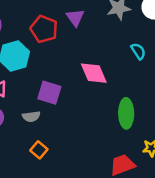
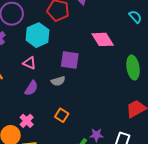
orange square: (39, 150) -> (62, 115), moved

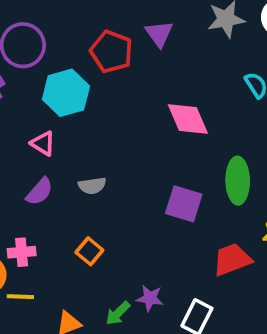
purple square: (70, 60) -> (184, 204), moved
pink cross: (27, 121) -> (22, 252), turned 32

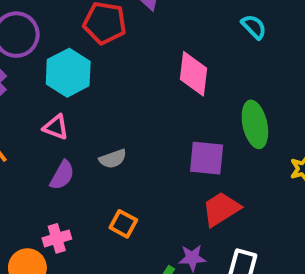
pink diamond: (188, 119) -> (193, 74), turned 42
red trapezoid: (232, 260) -> (221, 209), moved

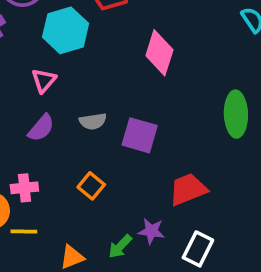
pink diamond: (193, 74) -> (159, 53), moved
pink triangle: (56, 127) -> (44, 80), turned 40
purple square: (207, 158) -> (140, 135), moved

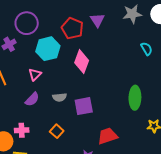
pink diamond: (159, 53) -> (82, 62), moved
purple square: (140, 135) -> (84, 106), turned -30

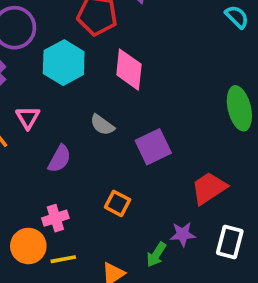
pink triangle: (35, 74) -> (28, 118), moved
gray semicircle: (60, 97) -> (102, 125), moved, turned 56

